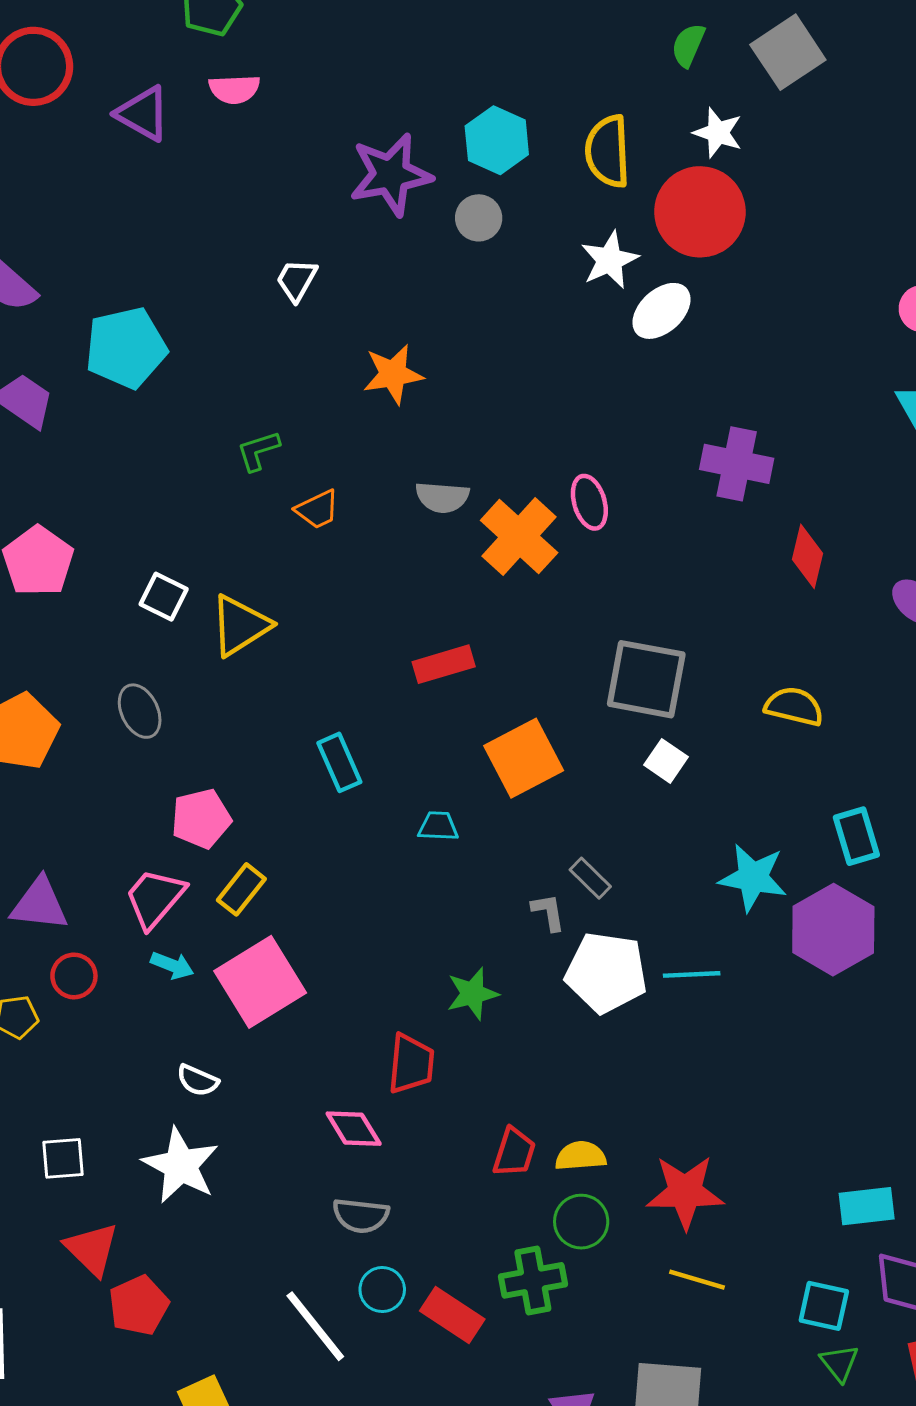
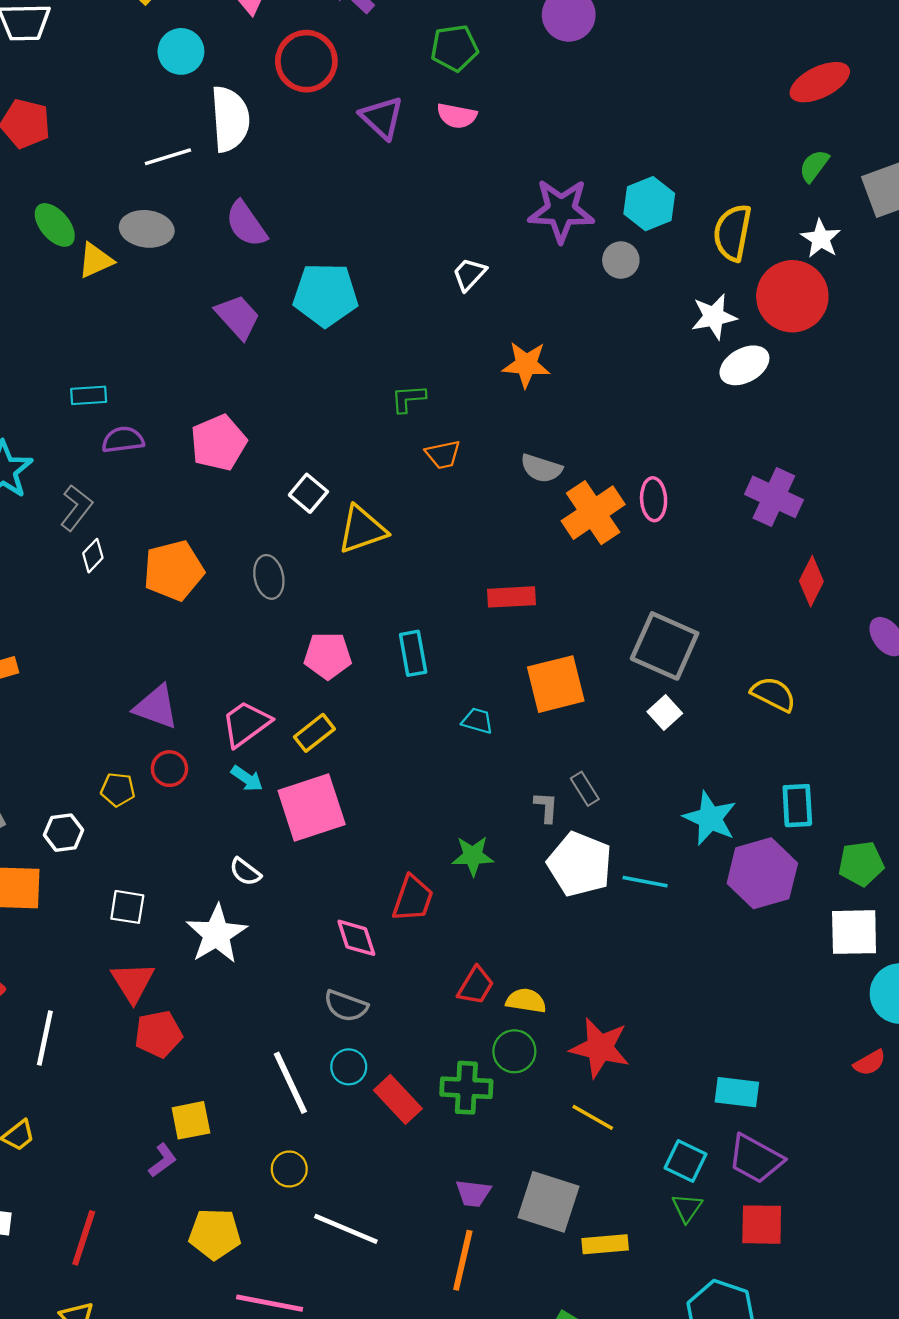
pink pentagon: (201, 819) -> (328, 656), moved

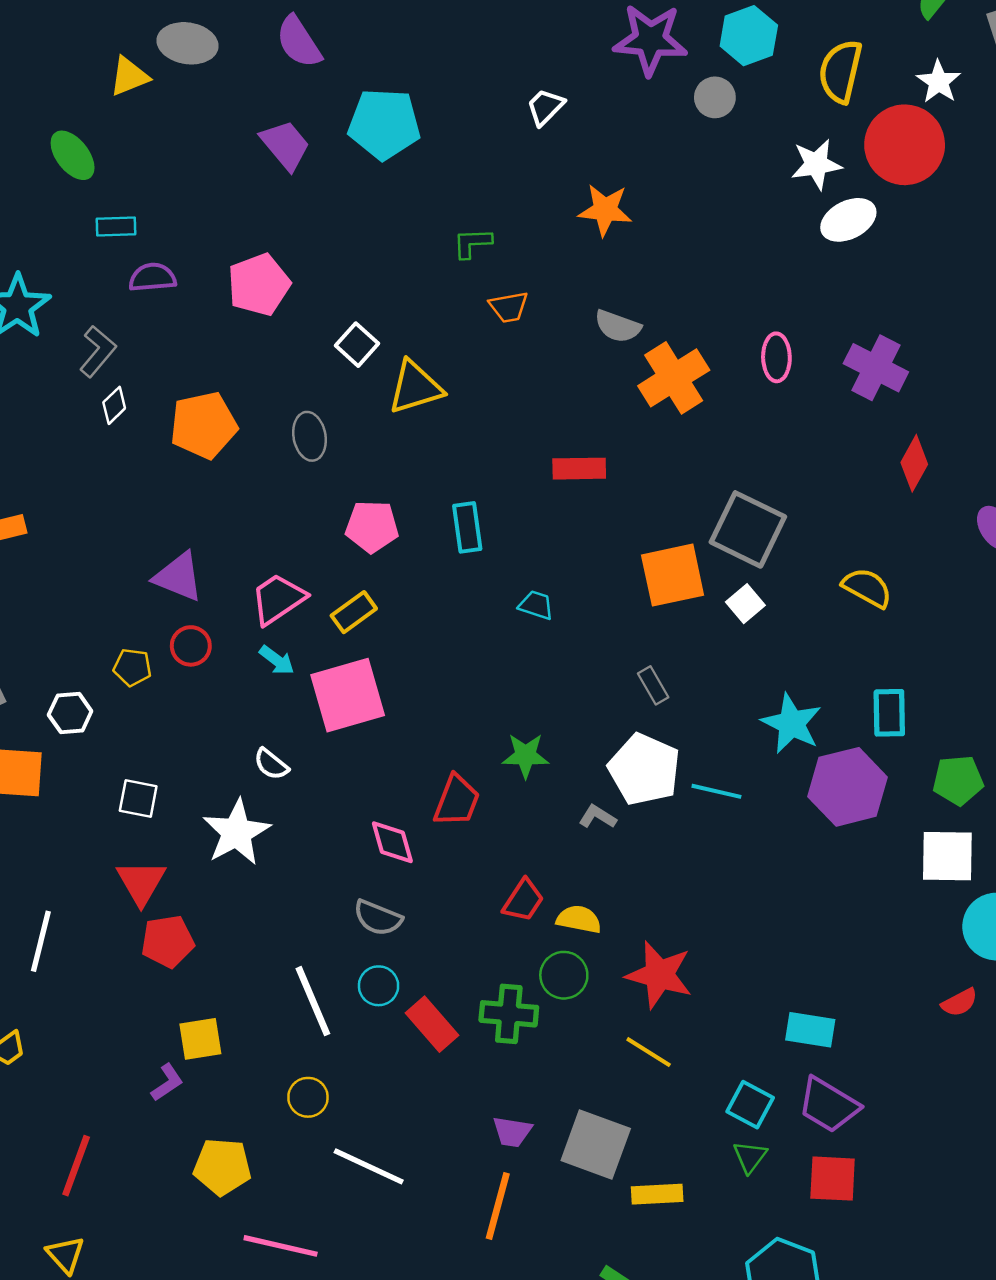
green ellipse: (55, 225) -> (73, 155), moved
pink ellipse: (654, 499) -> (776, 357), moved
orange square: (556, 684) -> (673, 575), moved
gray L-shape: (546, 807) -> (597, 817), moved, turned -64

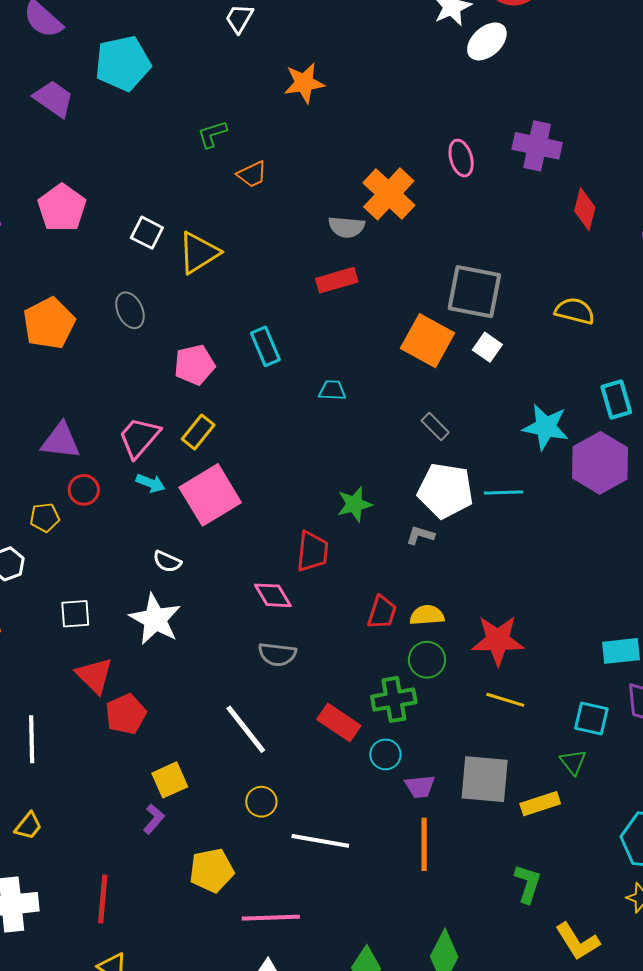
gray semicircle: (618, 326) -> (347, 227), moved
orange square: (673, 575) -> (428, 341), turned -34
cyan circle: (379, 986) -> (385, 754), moved
green triangle: (750, 1157) -> (573, 762), moved

